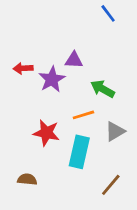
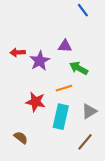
purple triangle: (74, 60) -> (65, 46), moved
gray triangle: (115, 131) -> (89, 111), moved
brown semicircle: (27, 179) -> (21, 138), turned 32

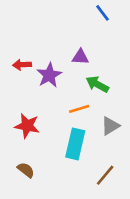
red star: (36, 102) -> (27, 126), moved
gray triangle: (89, 111) -> (110, 126), moved

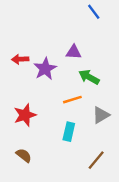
red star: (27, 126) -> (25, 115), turned -30
cyan rectangle: (75, 144) -> (69, 132), size x0.7

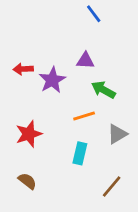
blue line: (94, 12) -> (94, 14), moved

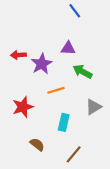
orange line: (84, 116) -> (56, 90), moved
brown semicircle: (27, 181) -> (37, 144), moved
brown line: (112, 187) -> (74, 154), moved

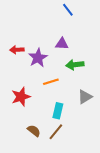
green arrow: (82, 72) -> (75, 65), turned -36
brown line: (74, 154) -> (56, 132), moved

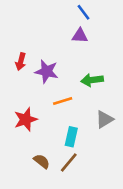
purple triangle: (62, 44) -> (80, 36), moved
red arrow: (17, 50) -> (21, 62), turned -72
purple star: (38, 58) -> (47, 71), turned -30

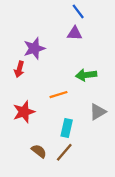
red arrow: (21, 62) -> (19, 69), moved
purple star: (47, 71) -> (34, 48), moved, turned -30

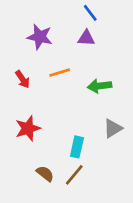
purple star: (34, 48) -> (40, 37), moved, turned 30
red arrow: (19, 69) -> (23, 79), turned -49
orange line: (59, 95) -> (60, 73), moved

